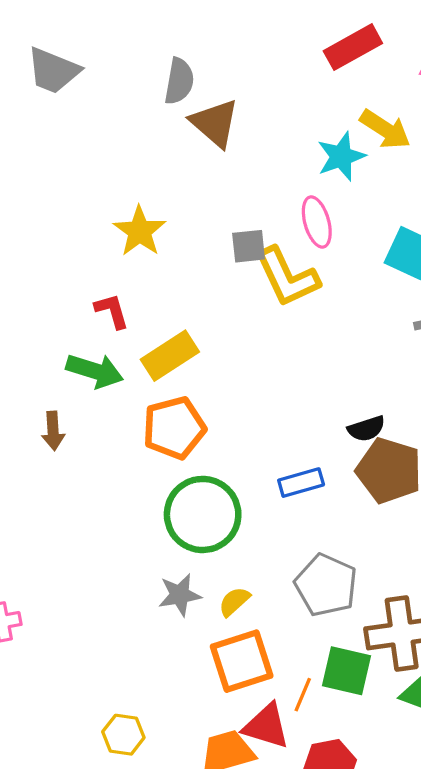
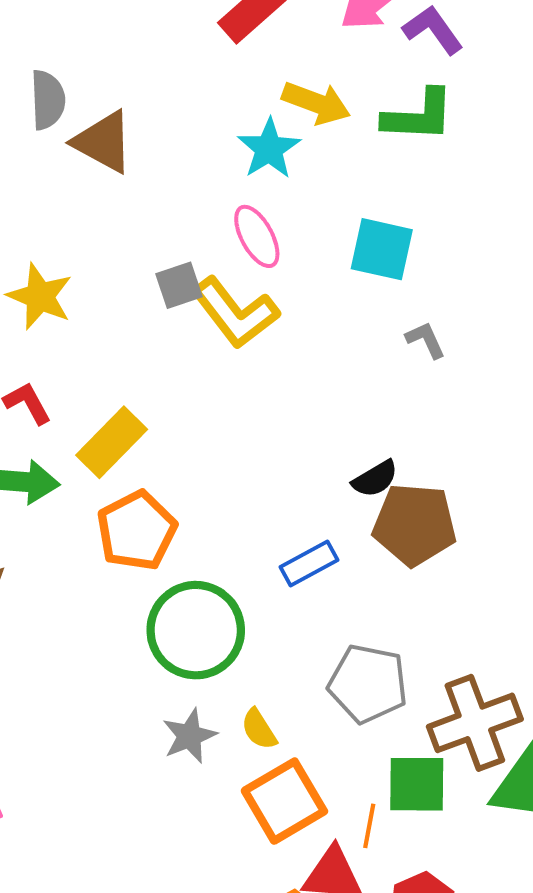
yellow semicircle: (234, 602) -> (259, 729), turned -68

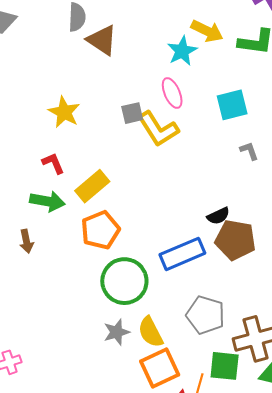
cyan square: (382, 249) -> (232, 105), turned -32
blue rectangle: (309, 564) -> (182, 254), size x1.6
yellow semicircle: (259, 729) -> (151, 332), size x1.5

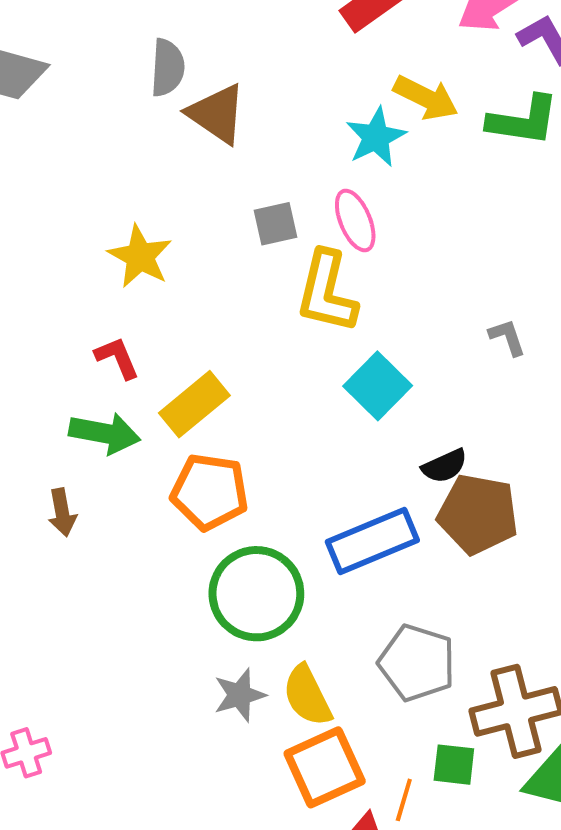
cyan square: (232, 105) -> (378, 386), moved, turned -32
gray square: (132, 113) -> (276, 224), moved
yellow L-shape: (158, 129) -> (327, 292), turned 45
orange pentagon: (100, 230) -> (210, 492), turned 30
green square: (225, 366) -> (454, 765), size x0.7

